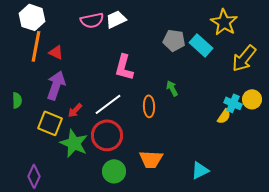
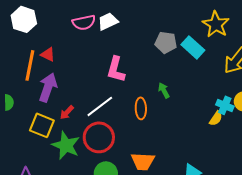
orange line: (36, 46) -> (30, 65), moved

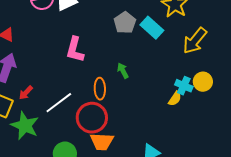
gray pentagon: (166, 42) -> (125, 23), turned 30
white line: (100, 106) -> (59, 103), moved
red circle: (99, 137) -> (92, 118), moved

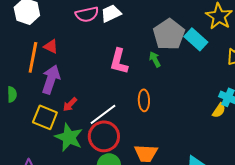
gray pentagon: (125, 23) -> (169, 34), size x1.4
green arrow: (123, 71) -> (155, 59), moved
red circle: (92, 118) -> (104, 136), moved

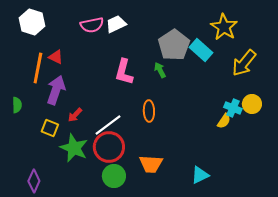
yellow square: (45, 117) -> (50, 128), size x0.7

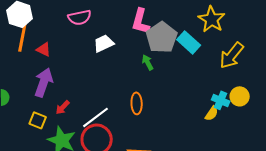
white trapezoid: (116, 24) -> (104, 43), moved
orange line: (38, 68) -> (23, 36), moved
pink L-shape: (124, 72) -> (141, 21), moved

